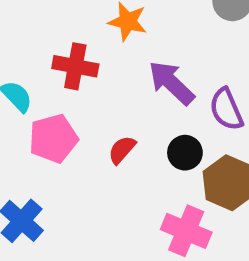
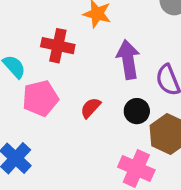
purple arrow: (171, 83) -> (128, 60), turned 36

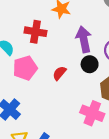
black circle: (137, 111) -> (90, 64), moved

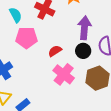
pink cross: (92, 113) -> (64, 74), moved

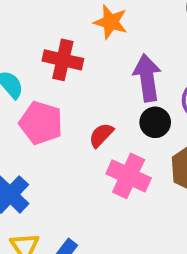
pink pentagon: (26, 38) -> (41, 123), turned 30

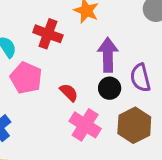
red semicircle: (101, 135) -> (69, 92), turned 84

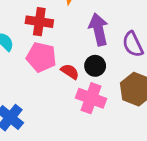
pink pentagon: (26, 78) -> (41, 57), moved
black circle: (110, 88) -> (95, 66), moved

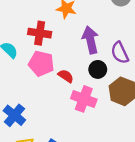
black circle: (95, 66) -> (98, 69), moved

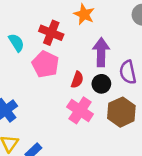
red semicircle: (66, 76) -> (77, 80), moved, turned 63

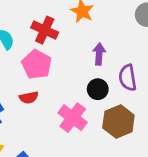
purple arrow: (101, 52) -> (99, 54), size x0.7
red semicircle: (77, 80) -> (29, 98), moved, turned 56

